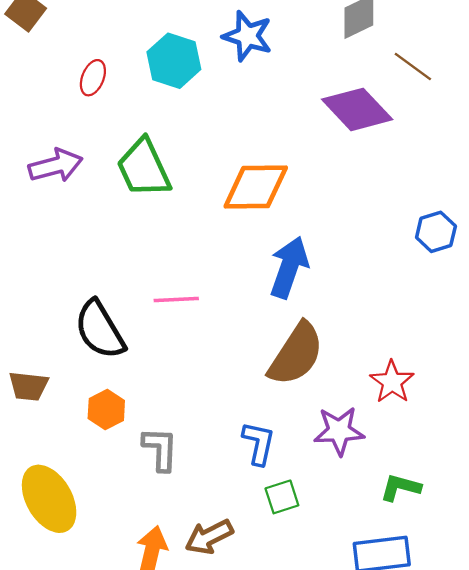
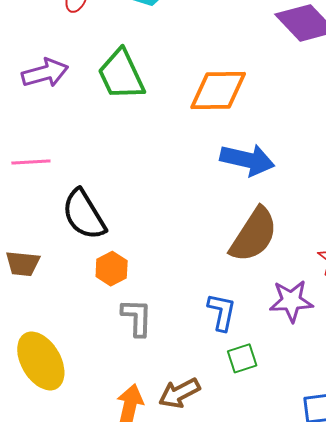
blue arrow: (289, 267) -> (247, 160), turned 84
pink line: (176, 299) -> (31, 162), moved
orange hexagon: (106, 410) -> (112, 269), moved

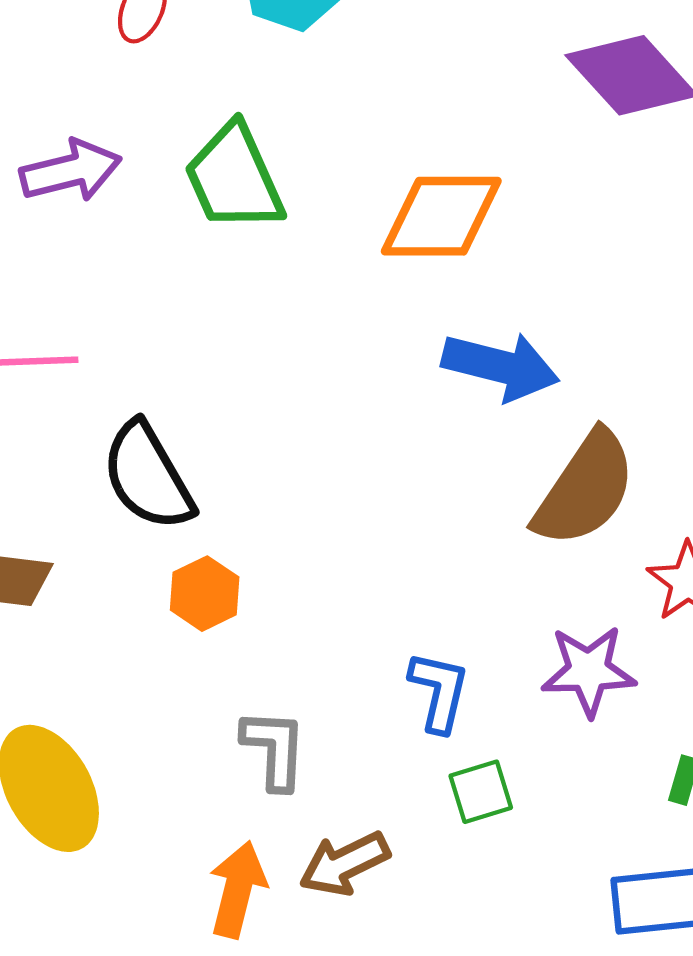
brown semicircle: (254, 235) -> (585, 489), moved
gray L-shape: (137, 317) -> (274, 749), moved

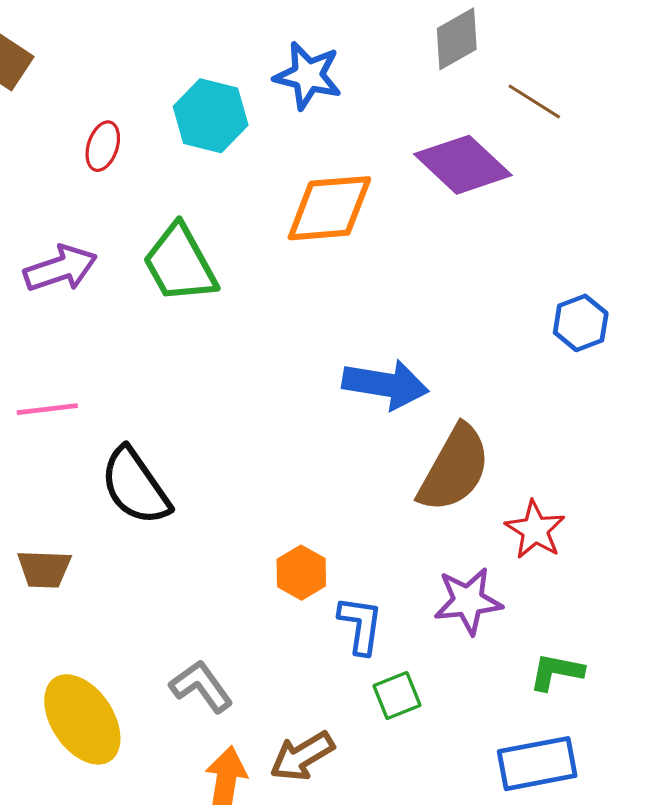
orange diamond: (441, 216) -> (329, 208), moved
orange hexagon: (205, 594) -> (301, 573), moved
gray L-shape: (274, 749) -> (201, 686), moved, turned -34

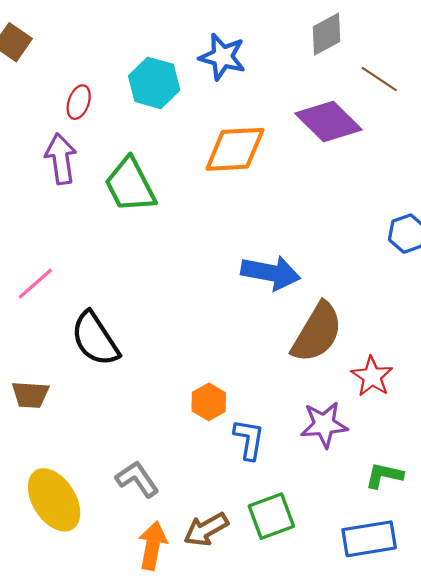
purple arrow: (60, 268) -> (61, 159), moved, turned -81
pink line: (47, 409) -> (35, 284), turned -36
green square: (397, 695) -> (271, 516), moved, size x1.4

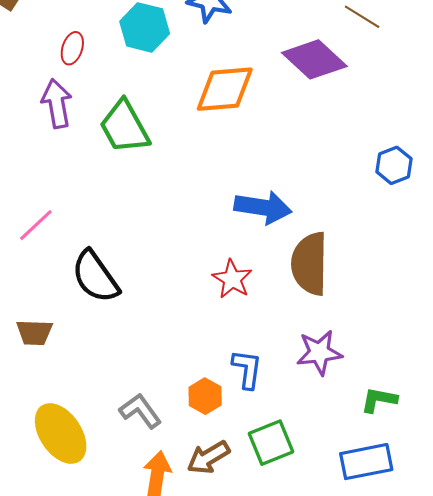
brown semicircle: (317, 332) -> (310, 264), turned 152
red star: (372, 376) -> (232, 279), moved
orange hexagon: (209, 402) -> (205, 396), moved

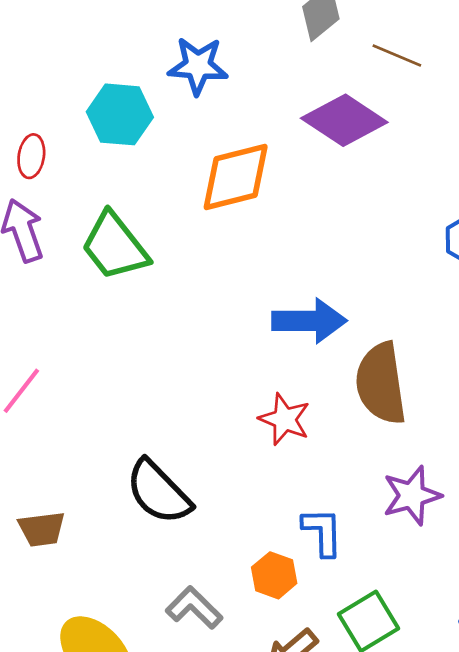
black semicircle: (95, 277) -> (159, 492), moved

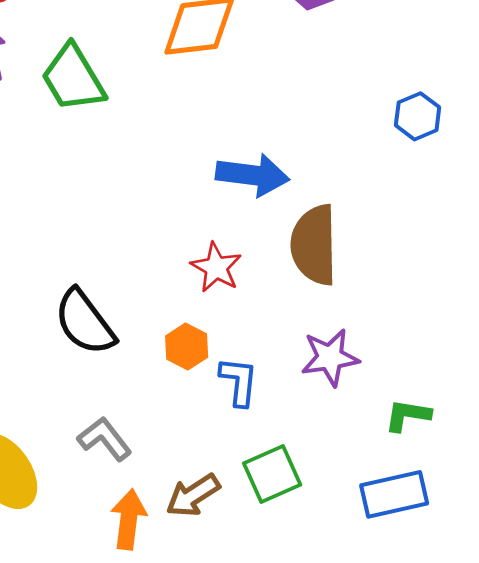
orange hexagon: (274, 575) -> (187, 347), moved

